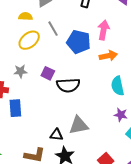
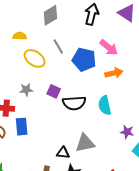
yellow semicircle: (26, 16) -> (20, 36), moved
pink arrow: (103, 30) -> (109, 47), turned 120
yellow ellipse: (29, 40) -> (35, 58), turned 75
cyan semicircle: (118, 86) -> (105, 105), moved

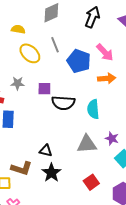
purple square: (54, 91) -> (44, 89), turned -32
gray triangle: (85, 143) -> (87, 144), moved

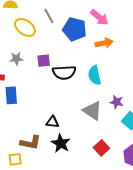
gray triangle: (87, 144) -> (92, 111), turned 45

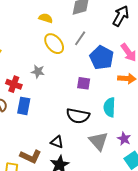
gray line: (49, 16) -> (80, 38), turned 49
purple square: (44, 61) -> (84, 83), moved
black semicircle: (64, 73) -> (78, 116), moved

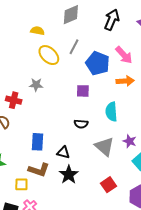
blue rectangle: (24, 106) -> (38, 142), moved
black semicircle: (78, 116) -> (81, 124), size x0.6

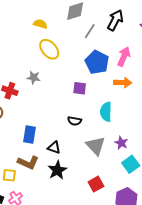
gray line: (74, 47) -> (90, 31), moved
pink arrow: (124, 55) -> (124, 57), turned -120

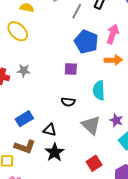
yellow ellipse: (49, 49) -> (18, 31), moved
gray star: (34, 78) -> (24, 71), moved
blue rectangle: (30, 134) -> (24, 119), turned 54

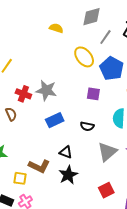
yellow ellipse: (18, 31) -> (84, 57), moved
gray star: (24, 71) -> (46, 90), size x1.5
blue rectangle: (24, 119) -> (55, 120), moved
gray triangle: (91, 125) -> (107, 152), turned 30

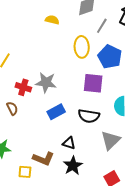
yellow ellipse: (84, 57) -> (82, 47), turned 40
purple square: (93, 94) -> (93, 83), size x1.5
black semicircle: (87, 126) -> (89, 116), size x1.5

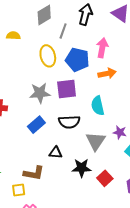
gray star: (46, 83) -> (40, 93), moved
black star: (73, 166) -> (81, 168), moved, turned -30

